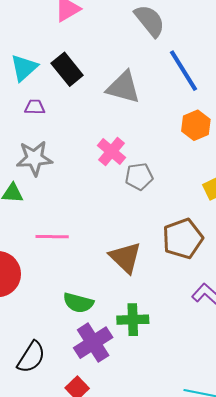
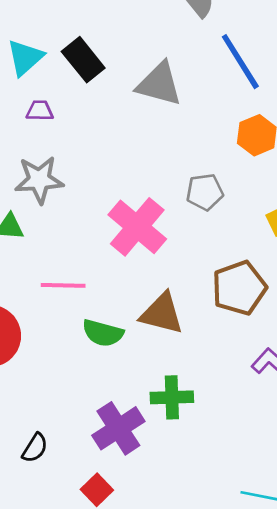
pink cross: (112, 151) -> (137, 227), moved, size x1.5
gray pentagon: (139, 177) -> (205, 192), moved
brown triangle: (125, 258) -> (162, 314), turned -30
green semicircle: (78, 303) -> (103, 333), moved
black semicircle: (31, 357) -> (35, 448), size x0.7

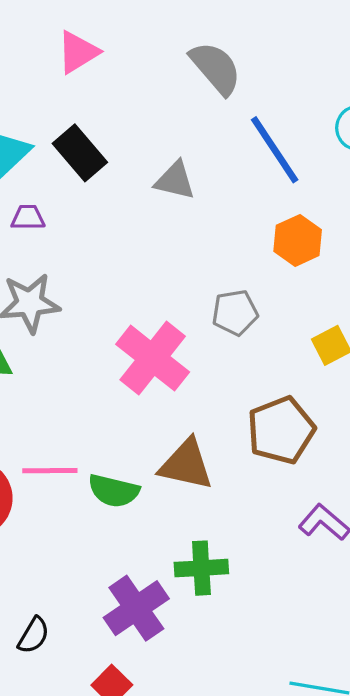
gray triangle: (159, 84) -> (175, 180), size x0.7
pink line: (63, 285) -> (50, 471), moved

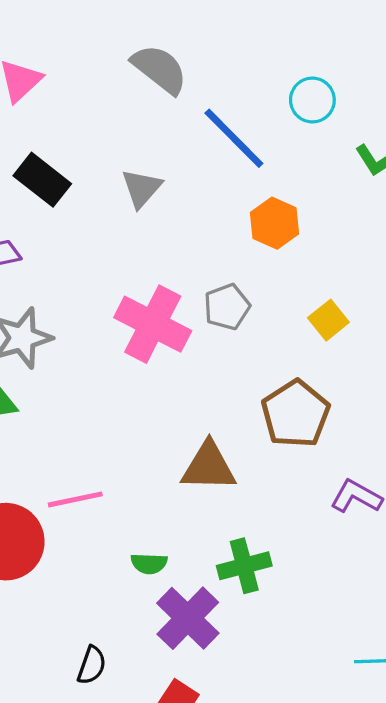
gray triangle: (175, 180) -> (142, 188), turned -51
pink cross: (153, 358) -> (153, 324), moved
green semicircle: (114, 491) -> (149, 564), moved, size x0.7

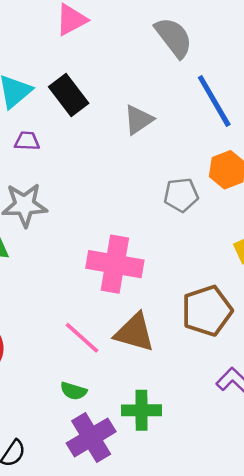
gray pentagon: (227, 307) -> (181, 195), moved
pink cross: (153, 324) -> (115, 264), moved, turned -32
pink line: (75, 499) -> (82, 338), moved, turned 39

